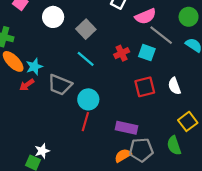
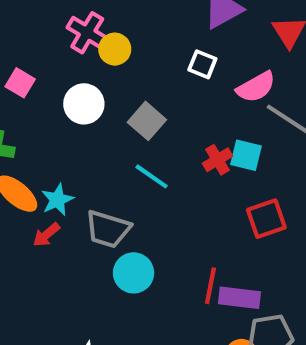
cyan square: (147, 53) -> (246, 155), moved
cyan circle: (88, 99) -> (134, 273), moved
red line: (85, 122) -> (210, 286), moved

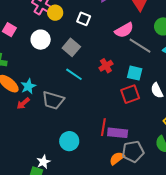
white square: (202, 64) -> (84, 19), moved
cyan square: (246, 155) -> (135, 73), moved
cyan circle: (134, 273) -> (69, 141), moved

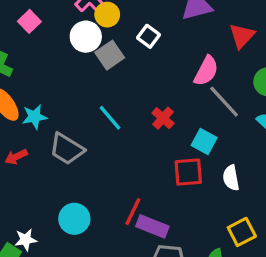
pink semicircle: (124, 30) -> (206, 71), turned -48
white circle: (41, 40) -> (86, 37), moved
gray square: (71, 47) -> (110, 55), moved
red cross: (106, 66) -> (163, 118), turned -32
red arrow: (23, 103) -> (16, 157), moved

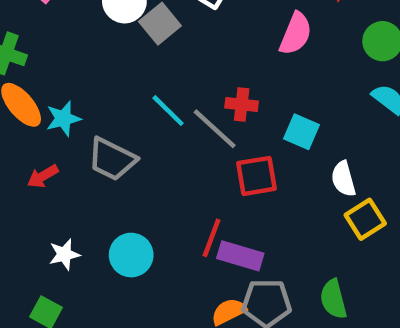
gray line: (224, 102) -> (215, 129), moved
red cross: (163, 118) -> (242, 105), turned -30
red square: (188, 172) -> (257, 176), moved
yellow square: (242, 232) -> (365, 219), moved
white star: (26, 240) -> (64, 254), moved

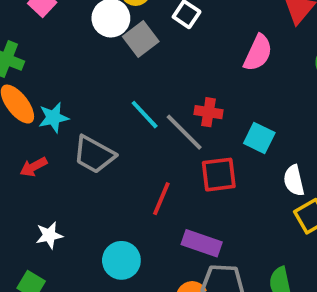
red line: (211, 238) -> (161, 199), moved
cyan circle: (131, 255) -> (121, 260), moved

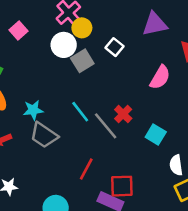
red cross: (208, 112) -> (123, 114), turned 30
cyan star: (53, 118) -> (33, 110), moved
red square: (219, 175) -> (122, 186), moved

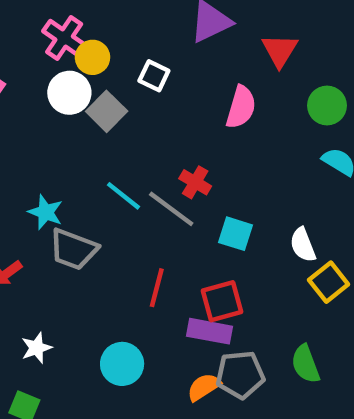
cyan star: (33, 110) -> (46, 212), turned -30
cyan square: (156, 135) -> (235, 234), moved

